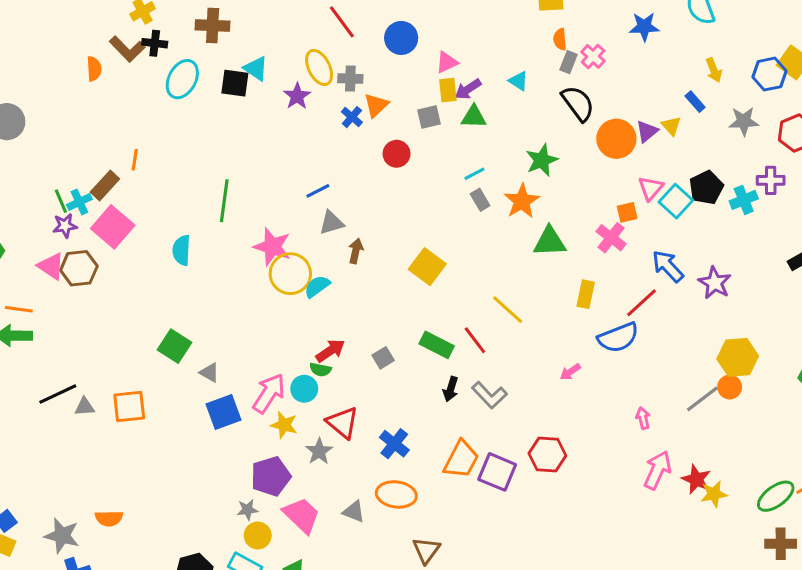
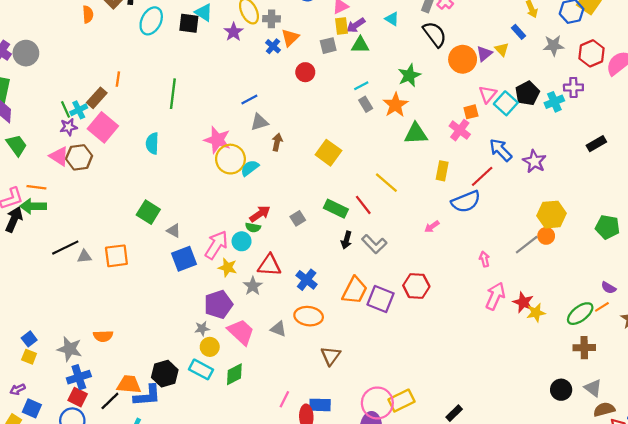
green line: (224, 201) -> (173, 94), moved
red triangle: (343, 423) -> (269, 265), turned -35

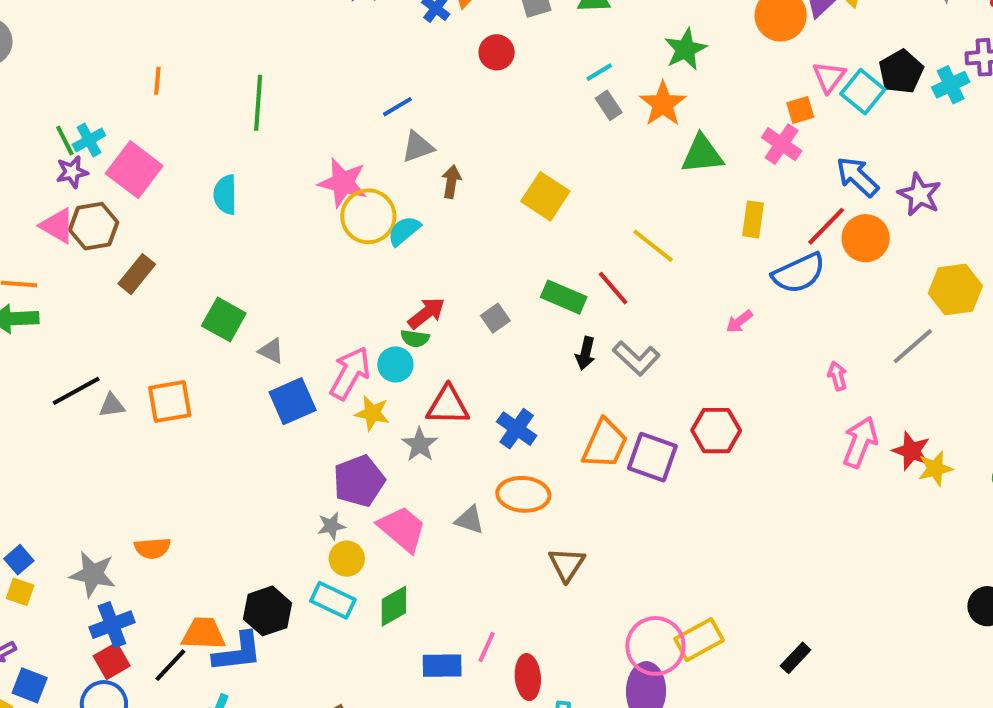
brown rectangle: (97, 98) -> (137, 274), moved
orange circle: (546, 236) -> (866, 238), moved, size x1.5
red square: (78, 397) -> (112, 661), turned 36
blue rectangle: (320, 405) -> (442, 666), moved

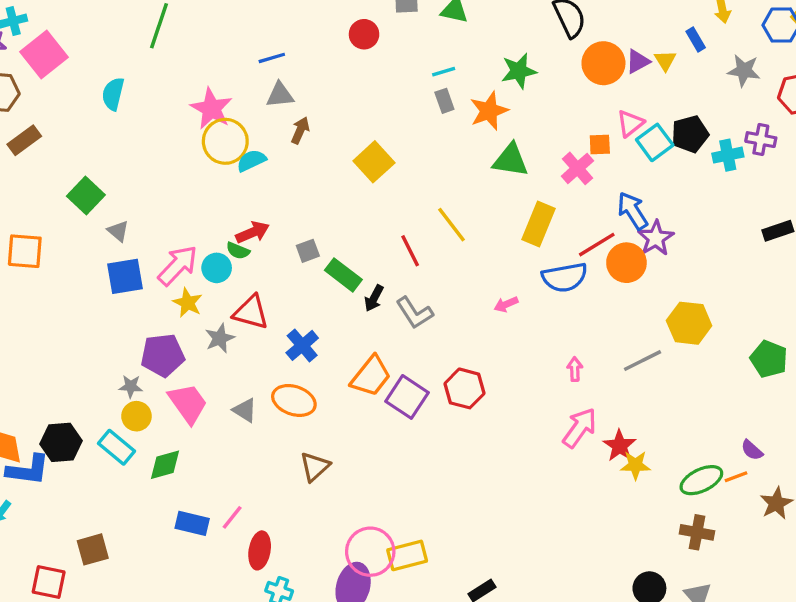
purple star: (920, 195) -> (656, 238), moved
yellow rectangle: (753, 219) -> (539, 224), size x1.4
green rectangle: (564, 297) -> (343, 275), moved

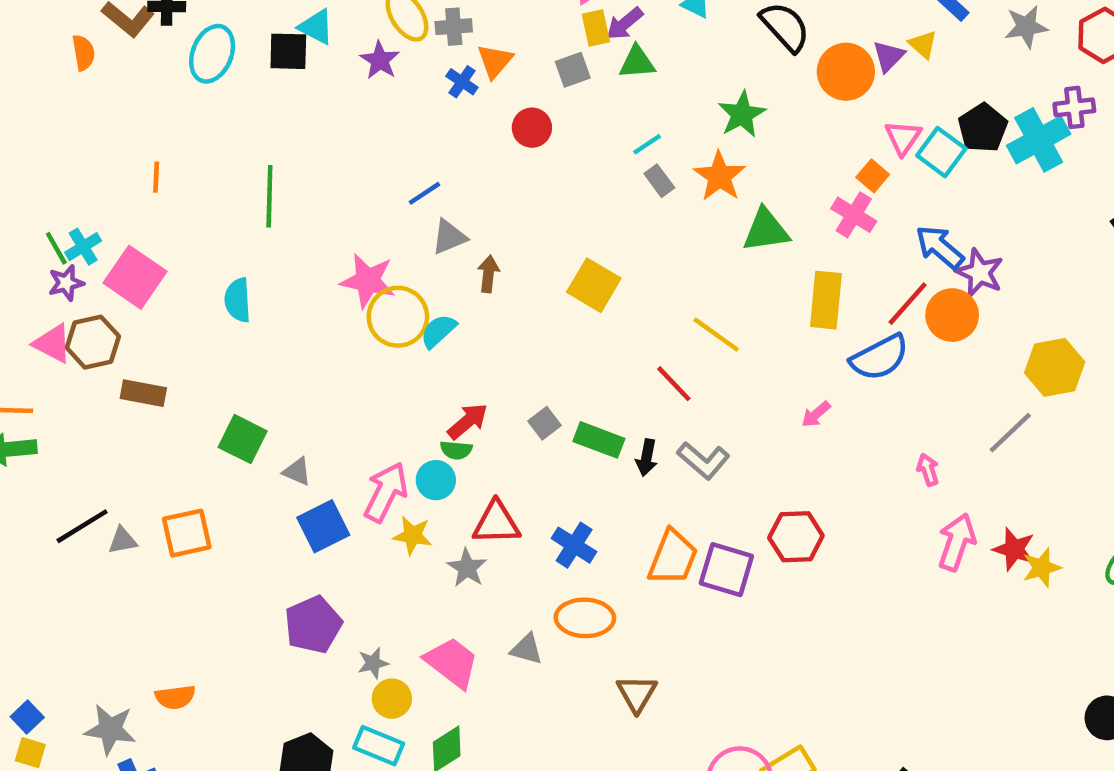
brown rectangle: (24, 140) -> (143, 393), turned 64
orange square: (600, 144) -> (873, 176), turned -30
cyan cross: (728, 155) -> (1039, 140), size x1.5
purple pentagon: (163, 355) -> (313, 625), moved

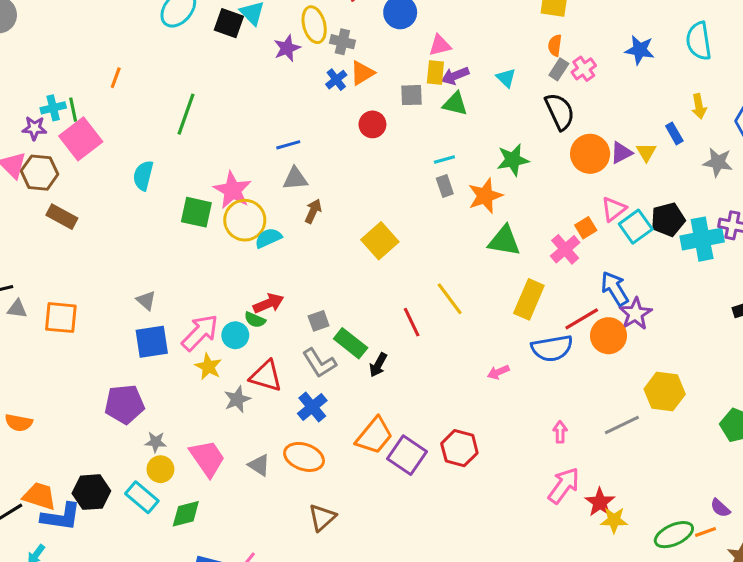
green line: (56, 248) -> (73, 110), moved
green square: (243, 439) -> (196, 212), moved, turned -32
gray L-shape: (703, 460) -> (319, 363), moved

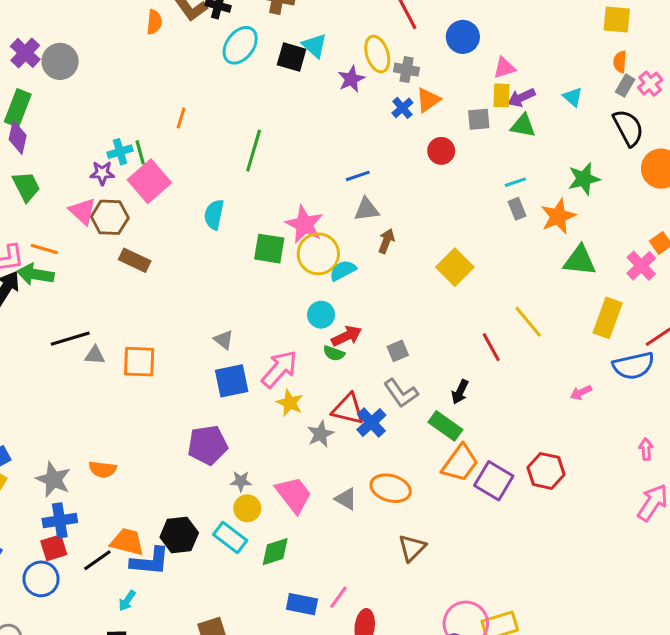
cyan circle: (235, 335) -> (321, 315), moved
green rectangle: (351, 343) -> (445, 426), moved
blue cross: (312, 407) -> (371, 422), moved

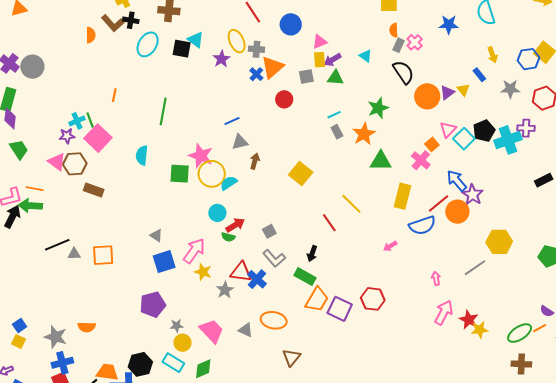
orange triangle: (428, 100) -> (272, 67), size x1.4

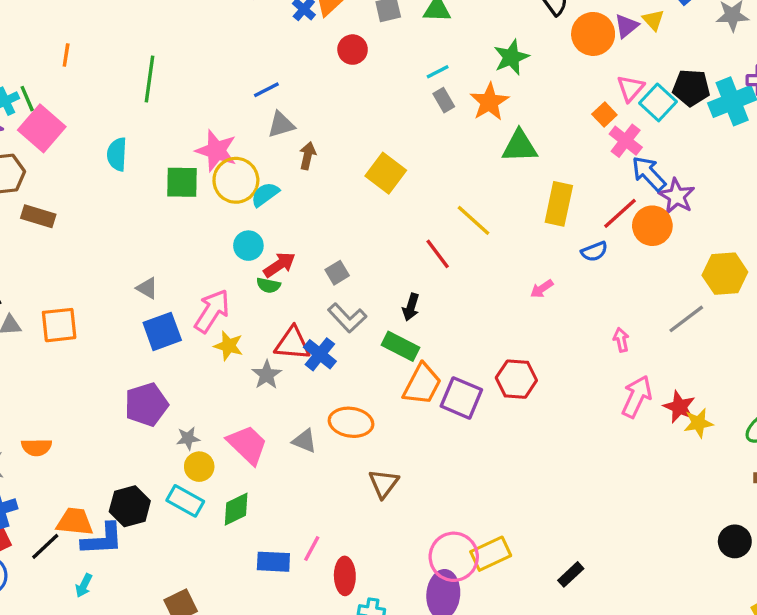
black pentagon: (484, 131) -> (691, 88), turned 30
pink cross: (421, 160) -> (626, 141), moved
blue semicircle: (422, 225) -> (594, 251), size x0.6

